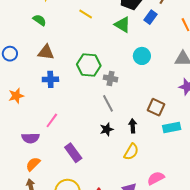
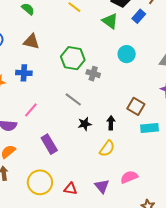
blue cross: (50, 79) -> (24, 73), moved
gray line: (108, 103) -> (73, 99), moved, turned -30

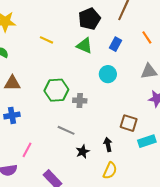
blue rectangle: (139, 16) -> (115, 44), moved

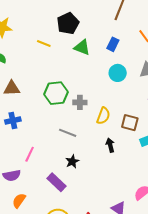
black pentagon: (89, 19) -> (68, 23), moved
cyan circle: (108, 74) -> (118, 73), moved
black star: (83, 152) -> (72, 161), moved
yellow semicircle: (110, 171) -> (103, 116), moved

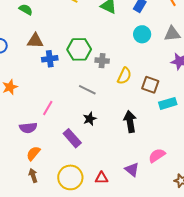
blue cross: (13, 121) -> (50, 59), moved
black arrow: (110, 145) -> (130, 122), moved, size x1.5

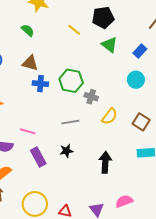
brown square: (150, 85) -> (141, 122), moved
gray line: (87, 90) -> (70, 122), turned -48
pink line: (48, 108) -> (28, 131), turned 63
purple rectangle: (72, 138) -> (38, 157), moved

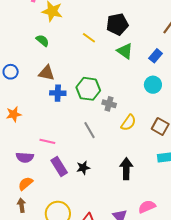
gray line: (70, 122) -> (90, 130), turned 72
black star: (66, 151) -> (83, 168), moved

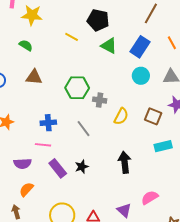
black pentagon: (117, 24) -> (98, 20), turned 30
blue rectangle: (156, 56) -> (140, 47), size x1.5
blue cross: (58, 93) -> (48, 123), moved
brown arrow: (21, 205) -> (16, 212), moved

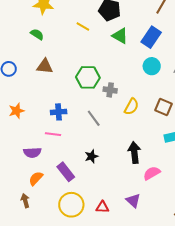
purple rectangle: (58, 168) -> (66, 172), moved
pink semicircle: (150, 198) -> (152, 173), moved

